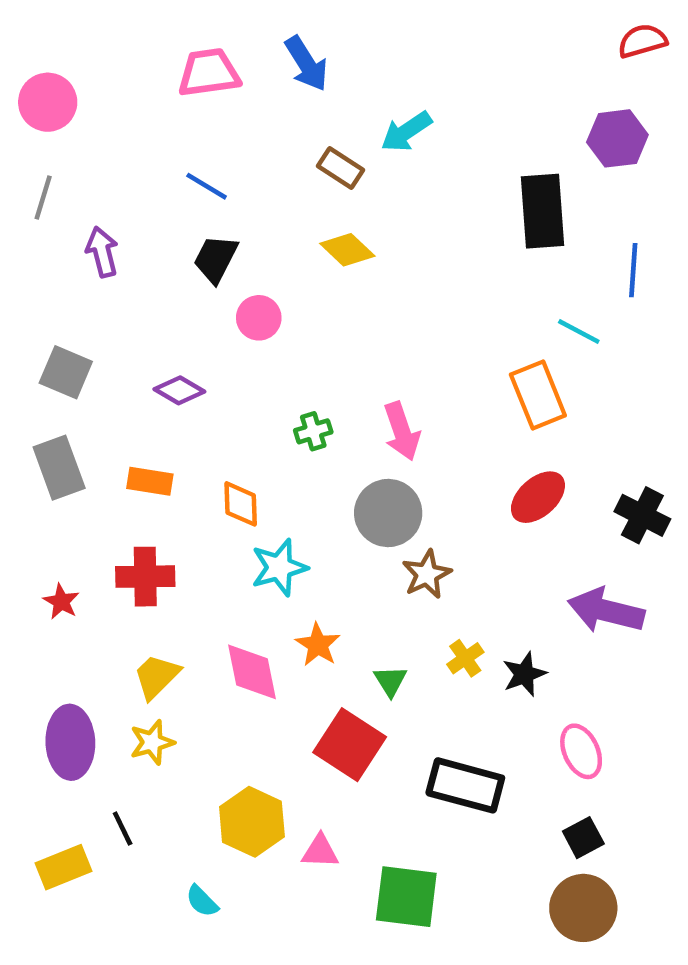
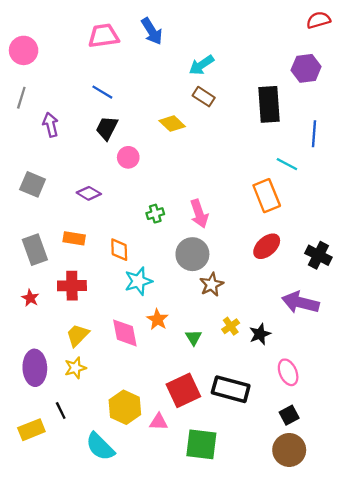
brown rectangle: (340, 168) -> (204, 97), moved
gray rectangle: (59, 468) -> (35, 250), moved
red square: (350, 745) -> (183, 390), moved, turned 32
cyan semicircle: (202, 901) -> (100, 447), size x1.8

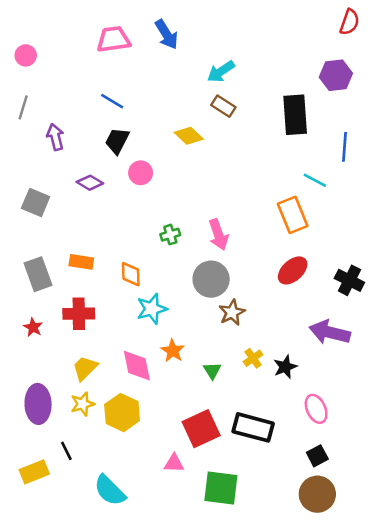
red semicircle: (318, 20) -> (349, 22), turned 125
pink circle: (24, 50) -> (26, 55), size x0.7
purple diamond: (89, 193) -> (90, 183), moved
yellow hexagon: (125, 407) -> (122, 413), moved

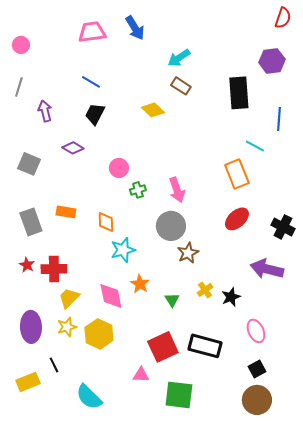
pink circle: (141, 173) -> (119, 168), moved
red cross: (79, 314) -> (54, 269), moved

